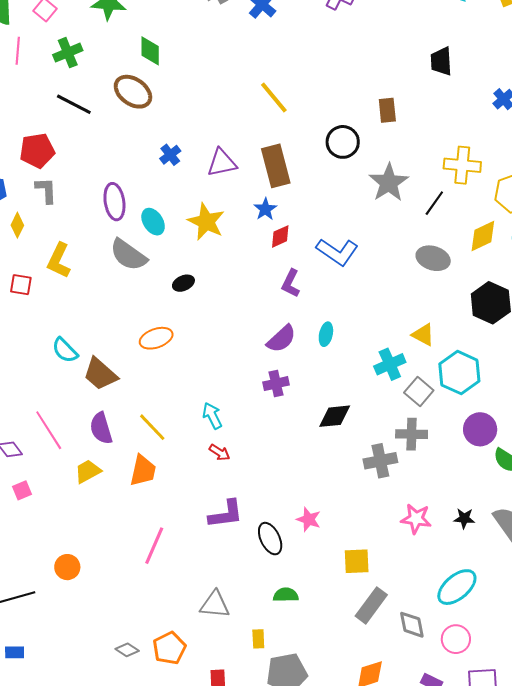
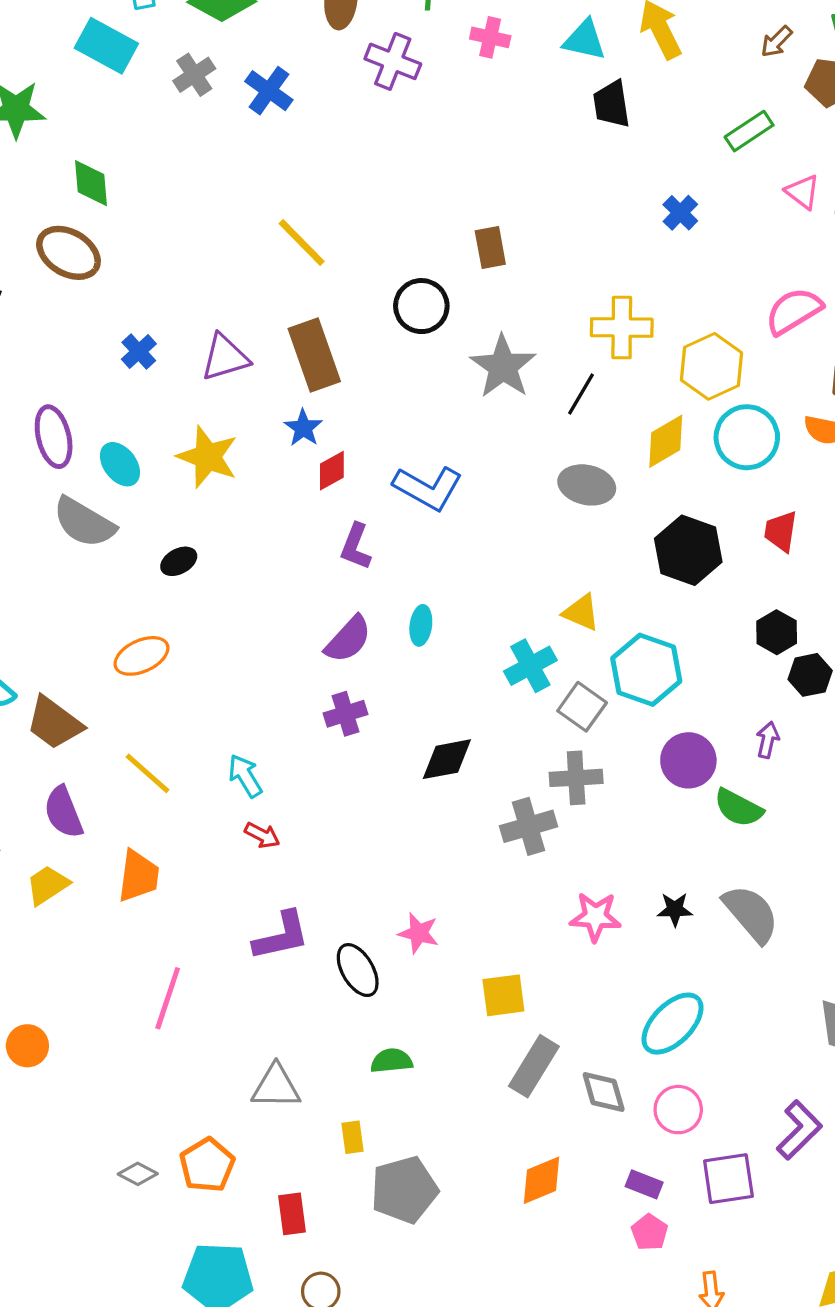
black trapezoid: (441, 61) -> (612, 104), moved
yellow line: (152, 427) -> (147, 773), moved

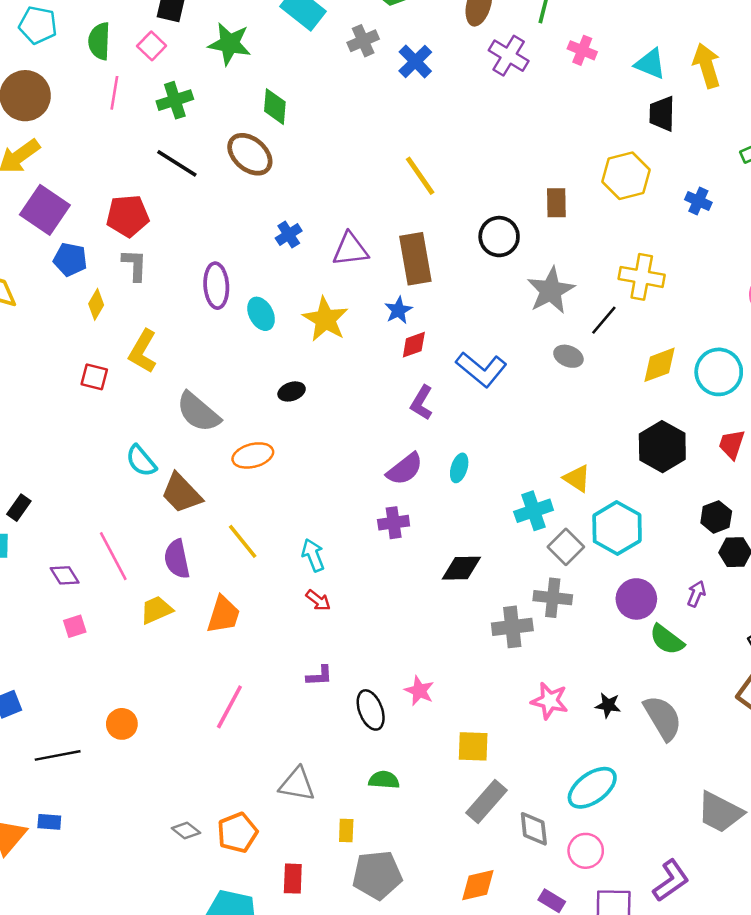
blue cross: (680, 213) -> (698, 201), turned -30
yellow hexagon: (711, 366) -> (626, 176), moved
gray ellipse: (587, 485) -> (568, 356), moved, size x0.7
gray semicircle: (84, 522) -> (198, 412), moved
purple L-shape: (281, 936) -> (319, 676), size x0.6

